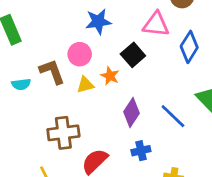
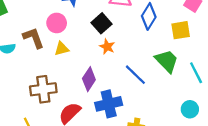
orange star: (110, 76) -> (107, 47), moved
purple diamond: (131, 112) -> (89, 79), moved
blue cross: (141, 151) -> (109, 104), size x1.6

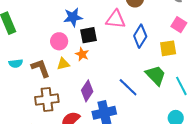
black square: (101, 23) -> (89, 35), moved, turned 30
brown L-shape: (34, 38) -> (41, 68), moved
orange star: (107, 47) -> (82, 54), moved

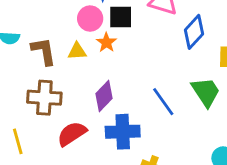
pink circle: (59, 41) -> (90, 19), moved

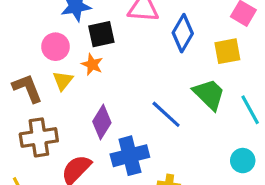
pink circle: (90, 19) -> (55, 47), moved
yellow triangle: (77, 51) -> (63, 81), turned -36

